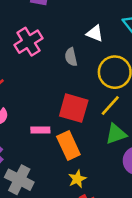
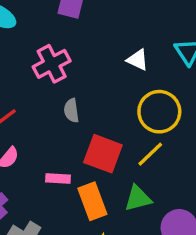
gray semicircle: (71, 57) -> (71, 111), moved
green triangle: (116, 134) -> (138, 198), moved

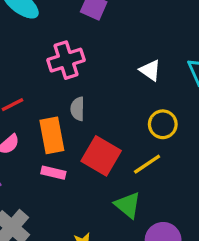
yellow circle: (159, 112) -> (163, 124), size x0.7
green triangle: (138, 198) -> (128, 205), turned 44
orange rectangle: (92, 201) -> (52, 135), moved

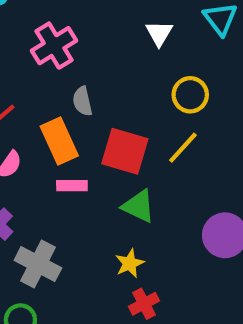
white triangle: (150, 70) -> (159, 33), turned 40
green triangle: (128, 205) -> (139, 206), moved

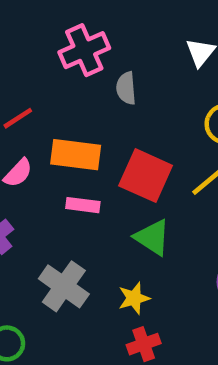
gray semicircle: (82, 101) -> (126, 88), moved
orange rectangle: (59, 141) -> (76, 155), turned -66
gray cross: (38, 264) -> (64, 286), moved

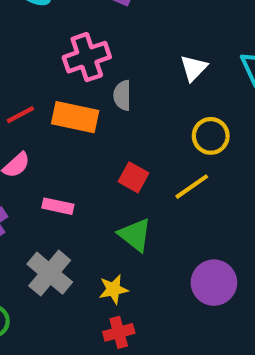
orange rectangle: (76, 155) -> (75, 117), moved
red square: (146, 176) -> (134, 177), size x0.6
pink rectangle: (83, 205) -> (58, 206), moved

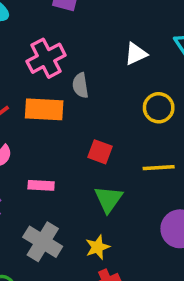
white triangle: (194, 68) -> (136, 54), turned 30
yellow line: (192, 187) -> (159, 168), moved, turned 40
green triangle: (135, 235) -> (108, 199), turned 36

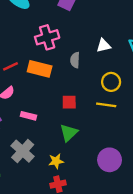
gray semicircle: (80, 85) -> (75, 60), moved
red square: (100, 152) -> (69, 102), turned -32
yellow line: (159, 168) -> (106, 105), moved

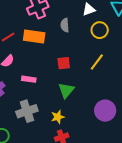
yellow circle: (111, 82) -> (100, 30), moved
yellow line: (106, 105) -> (97, 62), turned -54
gray cross: (23, 151) -> (27, 111), turned 35

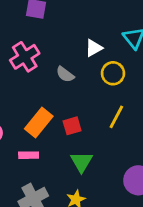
gray semicircle: (65, 25) -> (65, 74), turned -40
orange rectangle: (34, 36) -> (39, 123), moved, turned -50

